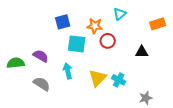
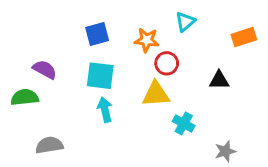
cyan square: (77, 44) -> (100, 76), moved
purple semicircle: (41, 56) -> (45, 69), moved
yellow triangle: (98, 78) -> (156, 94), moved, turned 42
gray semicircle: (42, 84) -> (49, 145), moved, turned -42

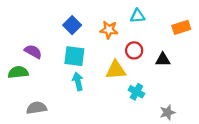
cyan triangle: (185, 22) -> (138, 16), turned 35
blue square: (97, 34) -> (72, 25), turned -30
red circle: (167, 63) -> (134, 50), moved

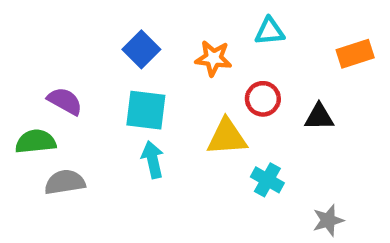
gray semicircle: (37, 108) -> (65, 182), moved

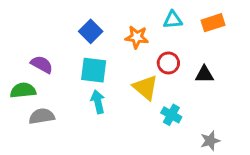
orange rectangle: (355, 54) -> (213, 23), moved
yellow triangle: (227, 137) -> (145, 87), turned 44

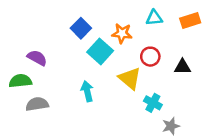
cyan square: (94, 70) -> (100, 51), moved, turned 35
gray star: (210, 141) -> (171, 126), moved

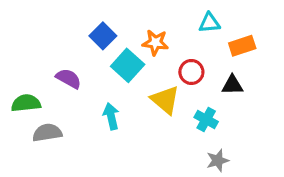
cyan triangle: (154, 18) -> (209, 23), moved
orange rectangle: (190, 21) -> (242, 46), moved
purple semicircle: (37, 58) -> (69, 79), moved
cyan cross: (153, 103) -> (206, 119), moved

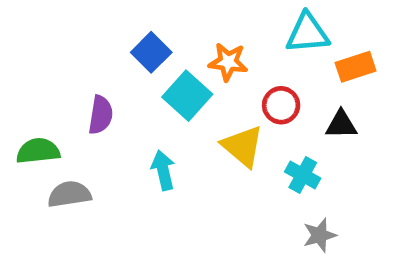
cyan triangle: (209, 23) -> (308, 33), size x1.4
purple semicircle: (69, 79) -> (101, 115), turned 70

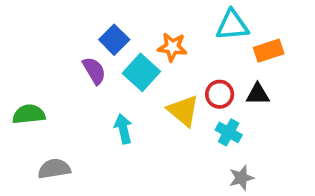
red circle: (281, 105) -> (220, 94), moved
purple semicircle: (101, 115) -> (94, 71), moved, turned -40
gray semicircle: (69, 194) -> (54, 169), moved

